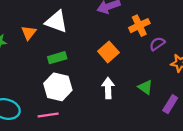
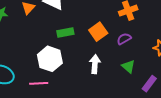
purple semicircle: (157, 44) -> (124, 39), moved
green rectangle: (57, 58) -> (65, 33), moved

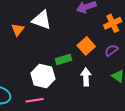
green rectangle: (65, 33) -> (64, 59), moved

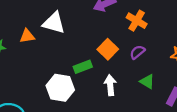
orange cross: (113, 23) -> (137, 21), turned -30
orange triangle: (18, 30) -> (27, 36), turned 48

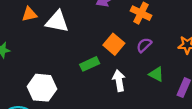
orange triangle: (27, 36) -> (29, 14), moved
white hexagon: (60, 88) -> (42, 88), moved

